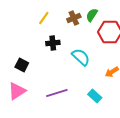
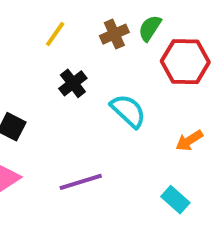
black cross: (53, 43) -> (73, 83), turned -32
cyan rectangle: (95, 96) -> (175, 200), moved

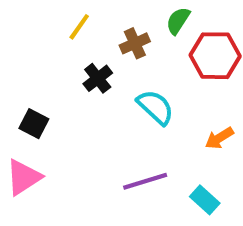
brown cross: (114, 34) -> (135, 43), moved
purple line: (81, 182) -> (145, 181), moved

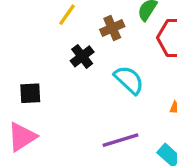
black square: (34, 124) -> (30, 93), turned -30

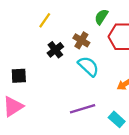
brown cross: (112, 28) -> (81, 40), moved, turned -35

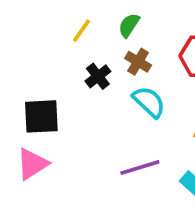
green semicircle: (101, 17) -> (129, 25), moved
black square: (19, 76) -> (41, 116), size x1.5

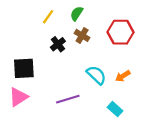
cyan semicircle: (149, 102) -> (96, 75), moved
purple line: (140, 168) -> (68, 99), moved

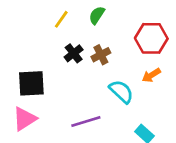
brown cross: (82, 35) -> (101, 55), moved, turned 32
orange arrow: (123, 76) -> (151, 75), moved

